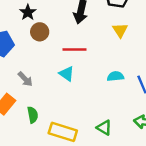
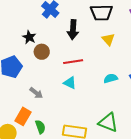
green semicircle: (33, 115) -> (40, 127), moved
green triangle: (104, 128) -> (108, 122), size x1.5

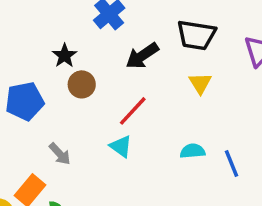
black arrow: (73, 30) -> (142, 56), turned 42
red line: (73, 62) -> (133, 111), turned -48

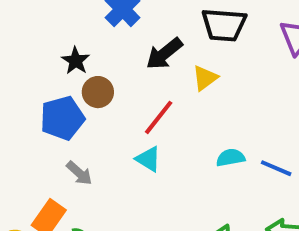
yellow triangle: (200, 83) -> (205, 78), moved, turned 30
blue pentagon: (25, 101) -> (62, 118), moved
blue line: (231, 163) -> (276, 168), turned -40

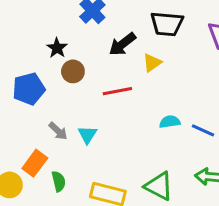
red line: (159, 117) -> (117, 91), turned 40
blue pentagon: (62, 118) -> (29, 89), moved
cyan triangle: (148, 159) -> (87, 135), moved, turned 30

